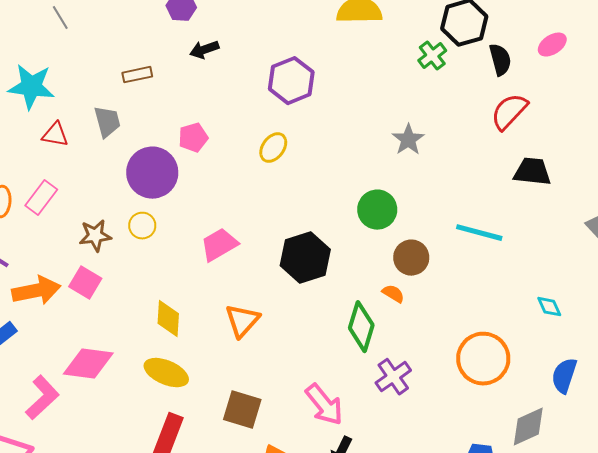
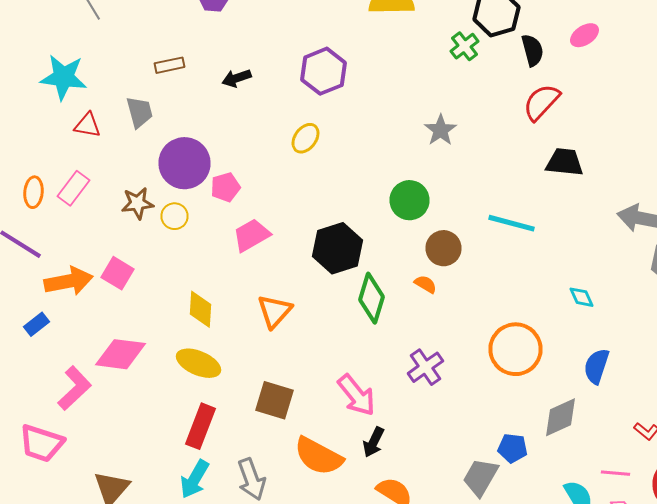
black arrow: (204, 50) -> (236, 78), moved
pink pentagon: (193, 138) -> (226, 187), moved
brown star: (95, 236) -> (138, 203), moved
green diamond: (361, 327) -> (372, 298), moved

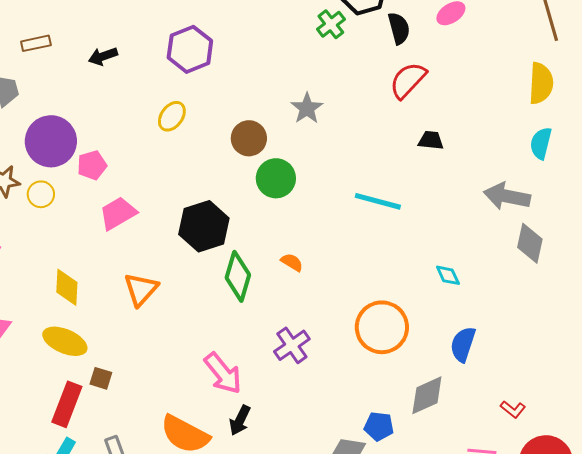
black trapezoid: (564, 162) -> (431, 140), size x0.7
brown circle: (444, 248) -> (249, 138), moved
brown square: (274, 400) -> (101, 378), moved, size x0.6

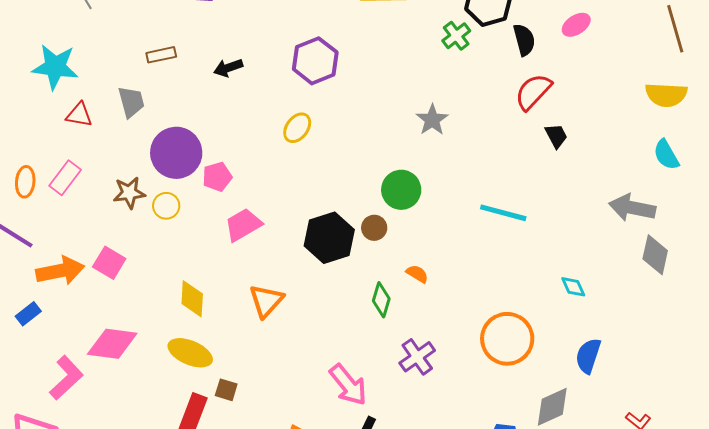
yellow semicircle: (541, 83) -> (666, 95), turned 90
brown circle: (249, 138) -> (374, 228), moved, size x0.7
black trapezoid: (431, 140) -> (556, 136), moved, turned 56
cyan semicircle: (541, 143) -> (666, 155), turned -44
green diamond: (238, 276) -> (381, 300), moved, size x0.7

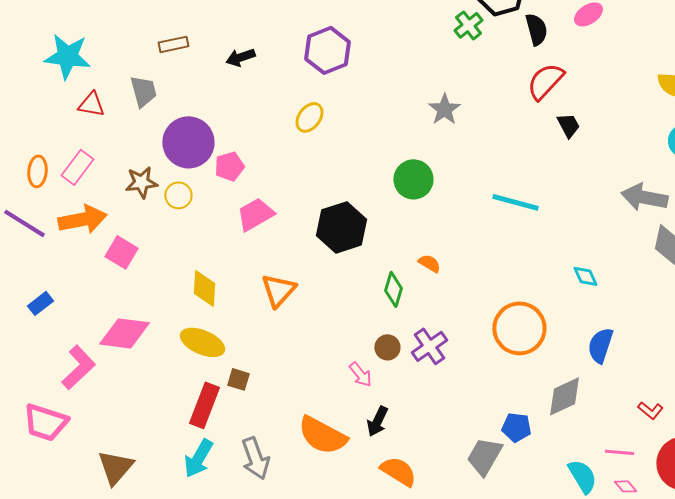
brown circle: (374, 228) -> (387, 347), moved
orange arrow: (60, 271) -> (82, 219), moved
pink arrow: (348, 385) -> (360, 374), size x0.6

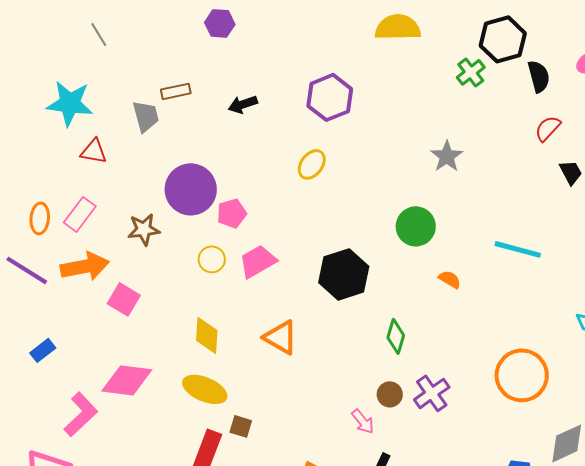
red semicircle: (545, 81) -> (548, 128), size x0.7
gray trapezoid: (143, 91) -> (146, 116), moved
yellow circle: (178, 195) -> (212, 259), moved
orange semicircle: (429, 263) -> (450, 279), moved
orange triangle: (278, 290) -> (281, 337), turned -42

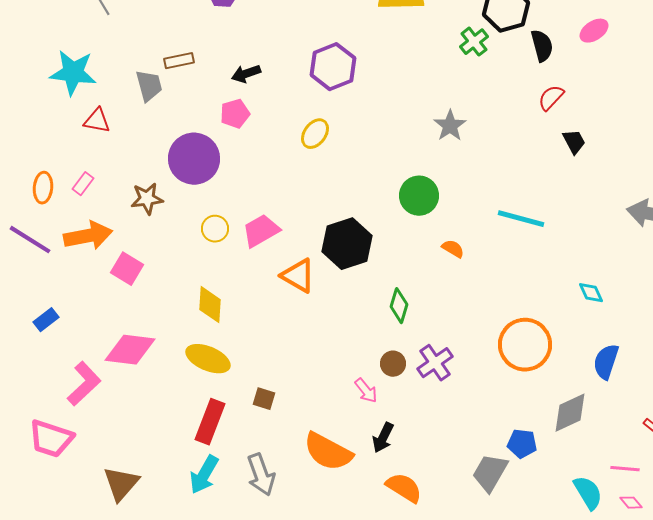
pink pentagon: (232, 213) -> (235, 114), moved
pink rectangle: (80, 214) -> (83, 184), size x0.7
orange triangle: (281, 337) -> (298, 276), moved
brown square: (241, 426) -> (264, 399), moved

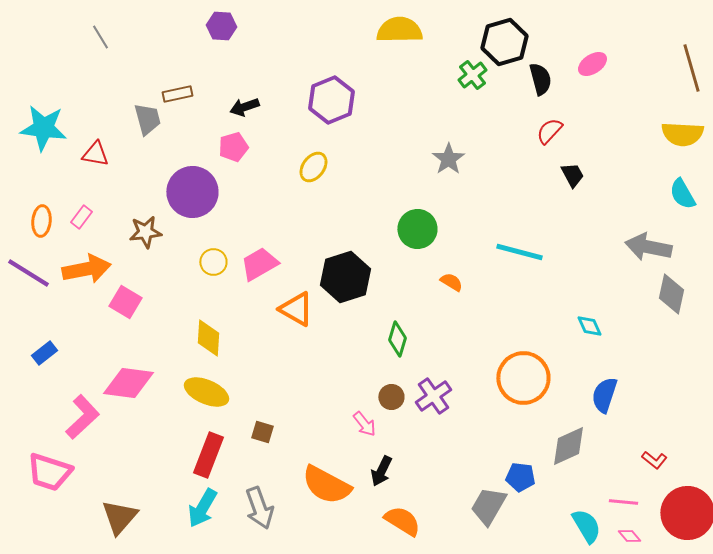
cyan star: (73, 73) -> (43, 128), moved

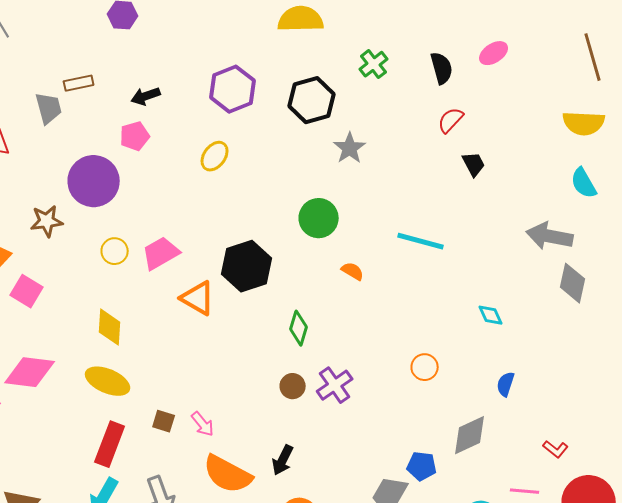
black hexagon: (504, 42) -> (312, 100), moved
orange circle: (523, 378) -> (425, 367), size x0.5
blue semicircle: (604, 395) -> (506, 384), size x0.7
pink arrow: (364, 424) -> (203, 424), moved

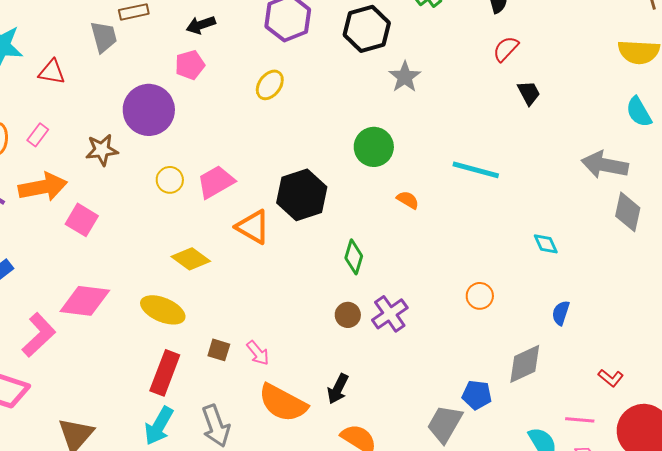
yellow diamond: (110, 327) -> (191, 259), moved, turned -57

